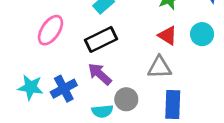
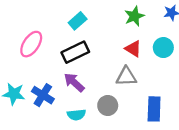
blue cross: (64, 89) -> (43, 95), turned -30
gray circle: (126, 99) -> (108, 105), moved
blue rectangle: (173, 105) -> (154, 109), moved

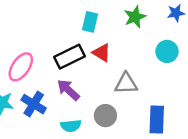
cyan rectangle: (78, 21) -> (90, 22), moved, turned -36
pink ellipse: (31, 44) -> (21, 67), moved
red triangle: (133, 49) -> (102, 53), moved

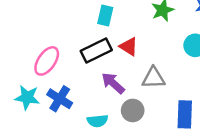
cyan rectangle: (90, 22) -> (105, 15), moved
purple arrow: (68, 90) -> (113, 83), moved

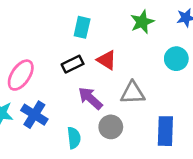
black rectangle: (96, 51) -> (73, 64), size x0.7
cyan semicircle: (97, 121) -> (74, 138), turned -90

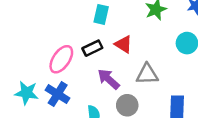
pink ellipse: (21, 75) -> (61, 59), moved

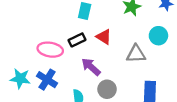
pink ellipse: (61, 59) -> (50, 50), turned 65
gray triangle: (147, 74) -> (136, 54), moved

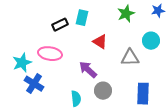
black rectangle: (77, 40) -> (60, 25), moved
cyan star: (20, 79) -> (22, 63), moved, turned -30
blue cross: (47, 80) -> (34, 84), moved

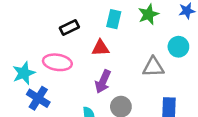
cyan rectangle: (82, 18) -> (114, 19), moved
red triangle: (100, 42) -> (101, 48), moved, turned -35
purple arrow: (88, 70) -> (103, 81), turned -108

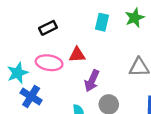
black rectangle: (69, 28) -> (48, 28), moved
red triangle: (101, 48) -> (77, 55), moved

